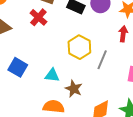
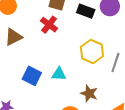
cyan triangle: (52, 75) -> (59, 74), moved

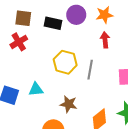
red cross: (49, 25) -> (19, 42), turned 30

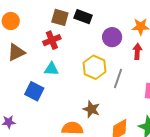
purple circle: (76, 15) -> (112, 37), moved
black rectangle: (53, 23) -> (83, 17), moved
cyan triangle: (36, 89) -> (51, 69), moved

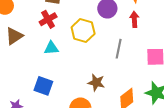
yellow hexagon: (94, 67) -> (83, 30), moved
blue square: (34, 91) -> (43, 86), moved

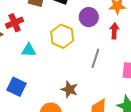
red cross: (48, 19) -> (15, 23), moved

